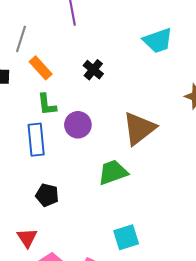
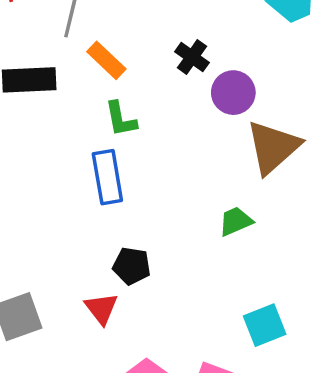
purple circle: (78, 125) -> (233, 93), moved
green trapezoid: (113, 172) -> (236, 221), size x0.7
red triangle: (27, 238) -> (101, 308), moved

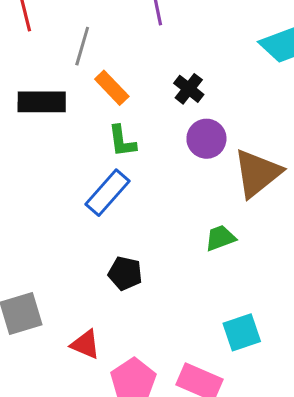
purple circle: (233, 93) -> (206, 139), moved
blue rectangle: (107, 177) -> (107, 193), turned 48
red triangle: (101, 308) -> (85, 344), moved, turned -32

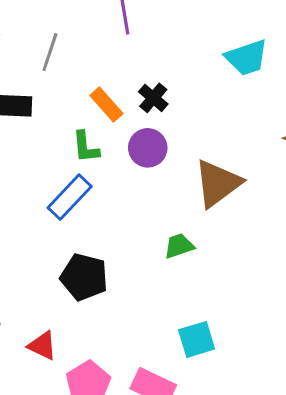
orange rectangle: (112, 88) -> (106, 104), moved
purple circle: (206, 139) -> (148, 148), moved
black pentagon: (125, 273) -> (84, 277), size x1.4

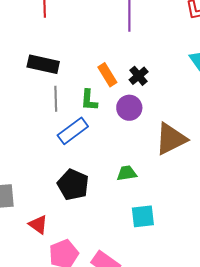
gray line: (50, 52) -> (56, 99), moved, turned -30
green trapezoid: (179, 246) -> (127, 173), moved
cyan square: (197, 339) -> (143, 216), moved

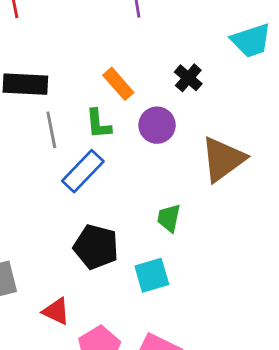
black cross: (139, 76) -> (188, 78), moved
green trapezoid: (127, 173) -> (169, 218), turned -60
cyan square: (143, 216) -> (152, 275), moved

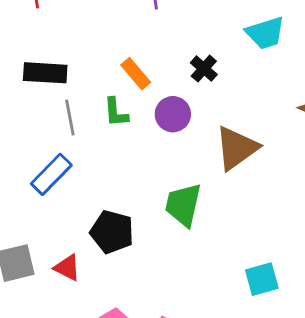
blue rectangle: (83, 171) -> (51, 174), moved
green trapezoid: (169, 218) -> (183, 205), size x1.6
cyan square: (152, 275) -> (262, 279), moved
red triangle: (56, 311) -> (67, 268), moved

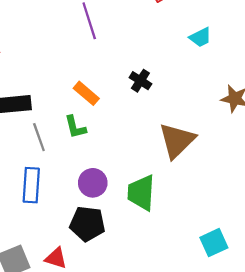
cyan trapezoid: (265, 33) -> (200, 37), moved, size x0.7
purple circle: (173, 114) -> (93, 183), moved
blue rectangle: (51, 174) -> (31, 185), turned -32

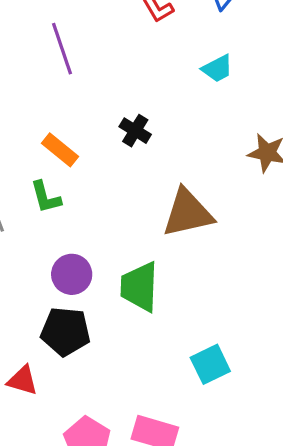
brown triangle: (177, 140) -> (188, 213), turned 33
cyan square: (214, 243) -> (210, 364), moved

